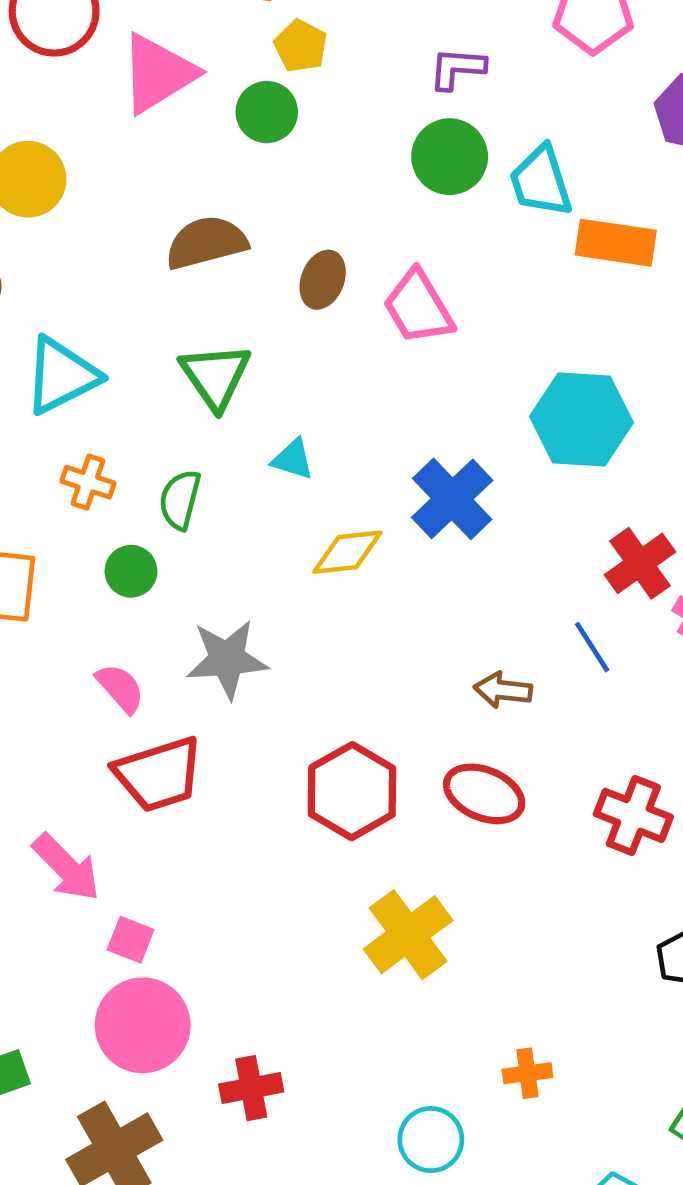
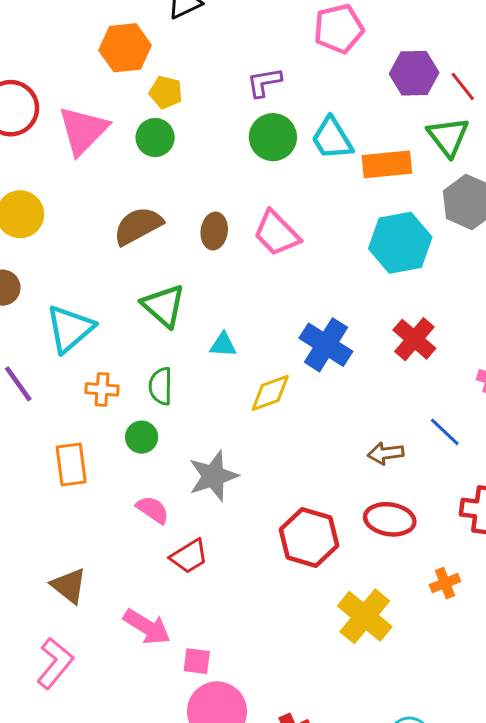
cyan hexagon: (581, 419) -> (400, 243), moved
red cross: (640, 563) -> (414, 339), moved
blue line: (592, 647) -> (445, 432), moved
red trapezoid: (159, 774) -> (189, 556), size x0.7
orange cross: (527, 1073) -> (445, 583), moved

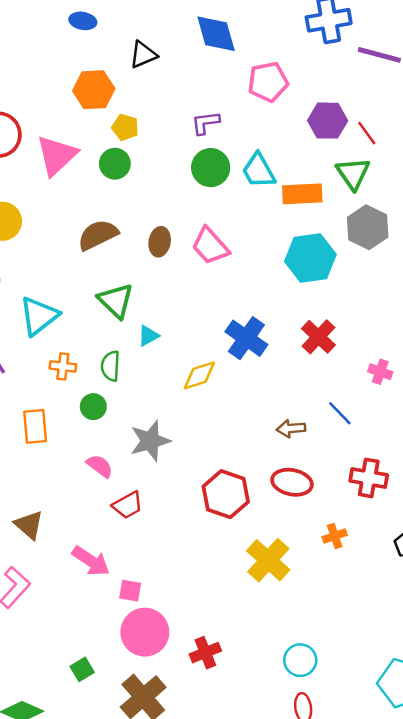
cyan triangle: (223, 345) -> (148, 336), moved, turned -35

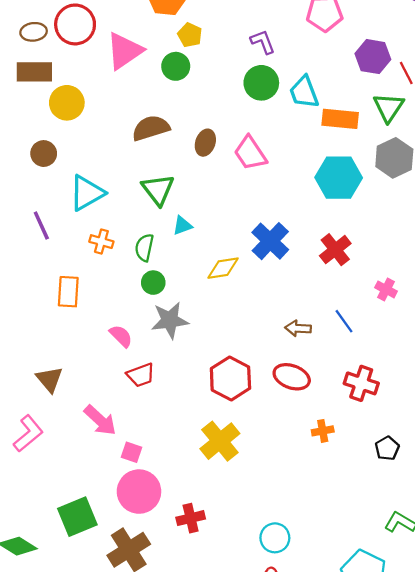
purple L-shape: (205, 123) -> (263, 42), turned 68
green circle: (93, 407) -> (153, 283), moved
yellow cross: (268, 560) -> (220, 441), moved
green square: (82, 669) -> (77, 517), size x1.8

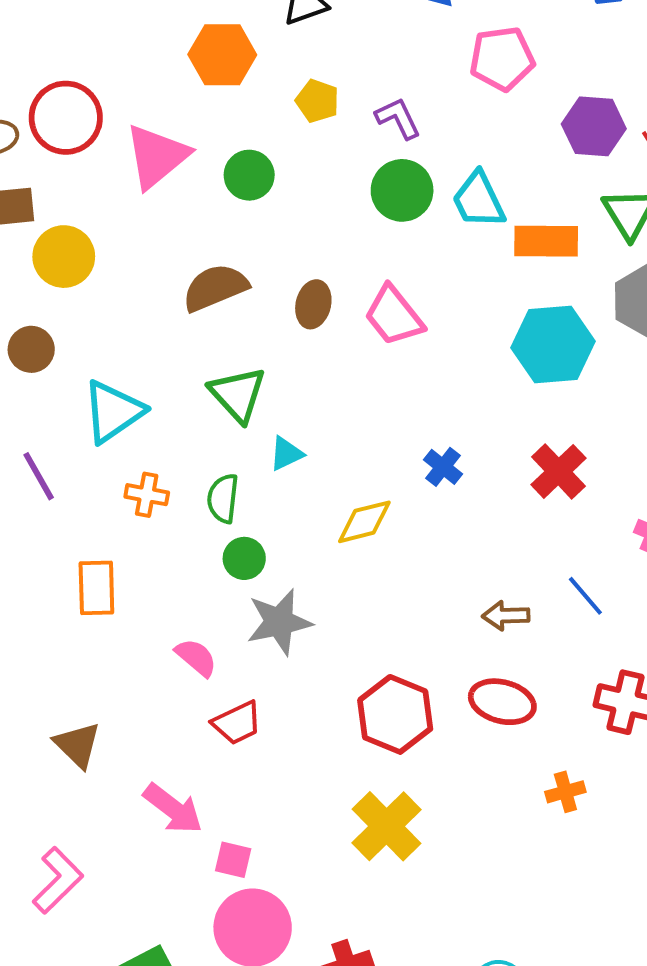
yellow pentagon: (190, 35) -> (317, 101), moved
blue cross: (270, 241) -> (443, 467), size x0.6
pink L-shape: (28, 434) -> (58, 880), moved

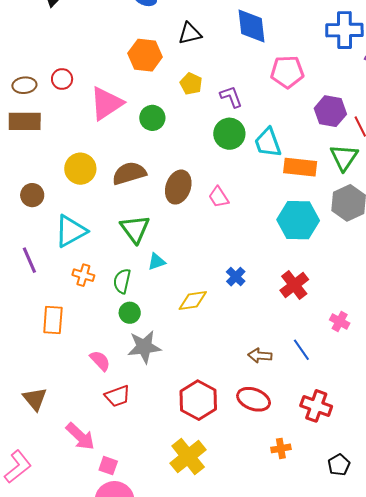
red circle: (66, 118) -> (62, 79), size x0.6
yellow circle: (64, 257) -> (80, 169), moved
brown ellipse: (313, 304) -> (178, 187), size x1.4
pink trapezoid: (394, 316) -> (219, 197), size x0.7

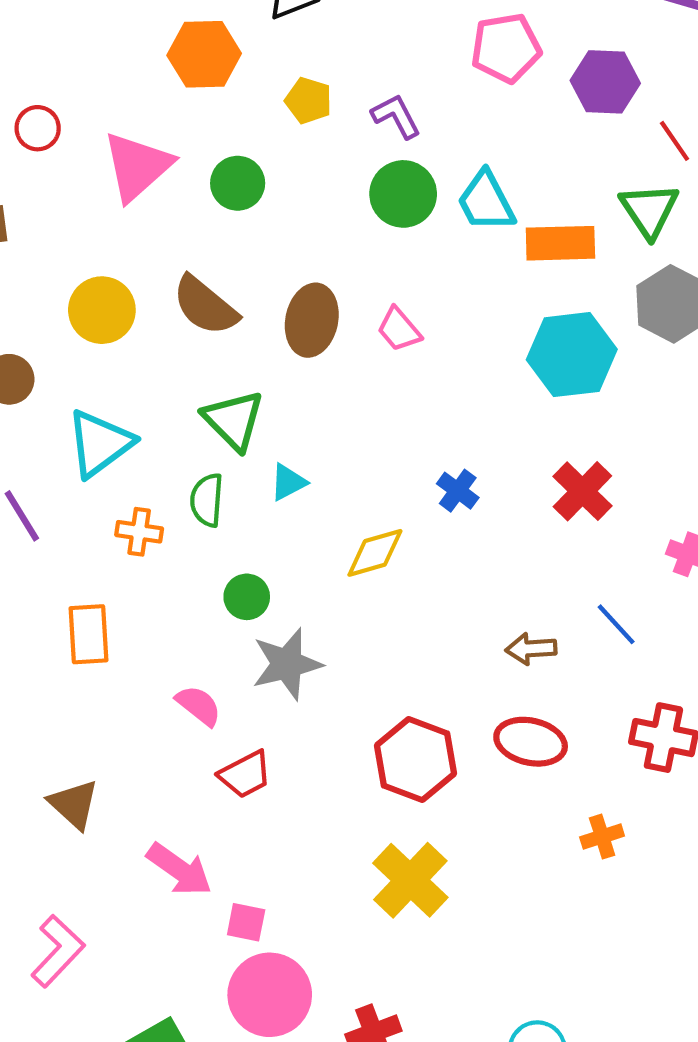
purple hexagon: (330, 111) -> (605, 82), moved
brown semicircle: (129, 173) -> (205, 306), turned -116
green semicircle: (122, 281) -> (207, 500), moved

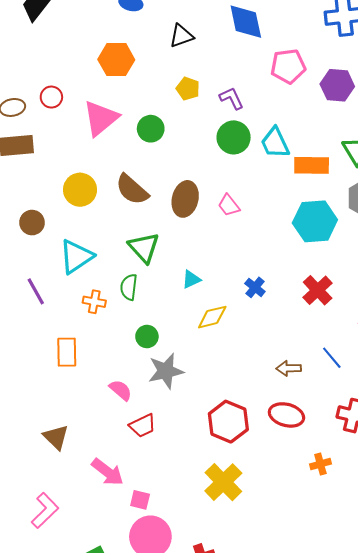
orange hexagon: (204, 54) -> (116, 60), moved
cyan triangle: (288, 482) -> (191, 279), moved

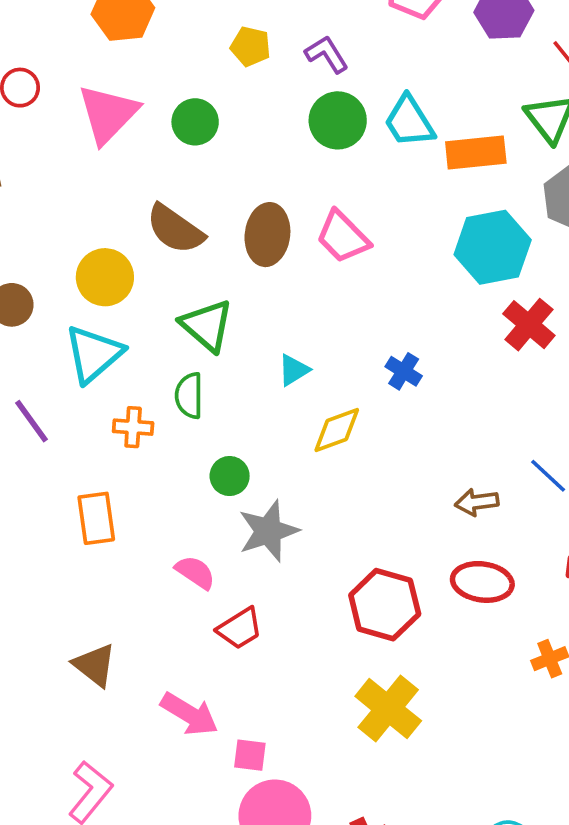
yellow circle: (80, 190) -> (105, 277), moved
pink trapezoid: (229, 205) -> (343, 237), size x1.4
red cross: (318, 290) -> (529, 325), moved

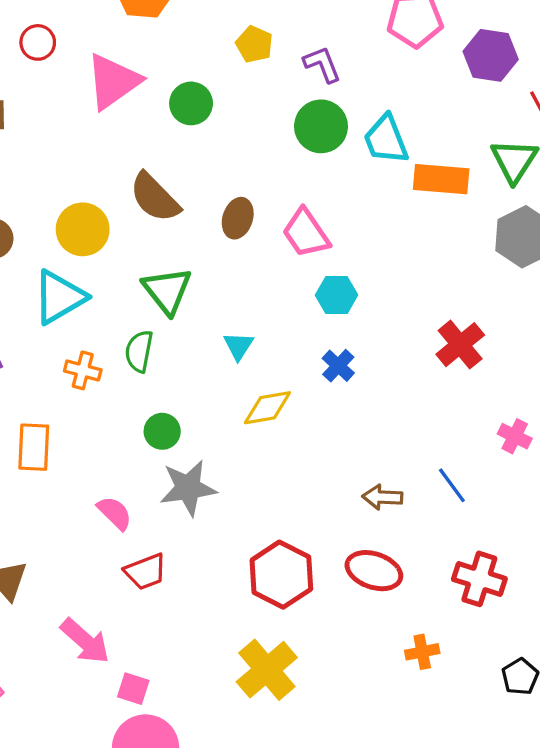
brown ellipse: (267, 235) -> (238, 218), size x0.7
cyan hexagon: (493, 247) -> (337, 295), moved, size x0.6
cyan triangle: (294, 370) -> (238, 346), turned -36

